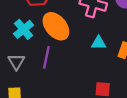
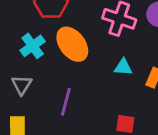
purple line: (46, 57) -> (66, 102), moved

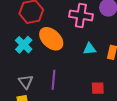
gray triangle: (22, 85) -> (26, 82), moved

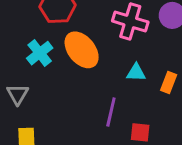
purple line: (54, 80) -> (111, 112), moved
gray triangle: (26, 82) -> (18, 94), moved

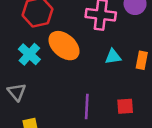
purple line: (111, 112) -> (87, 106), moved

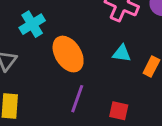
orange ellipse: (64, 46) -> (68, 54), moved

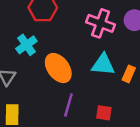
cyan triangle: (122, 53) -> (103, 65), size x1.5

